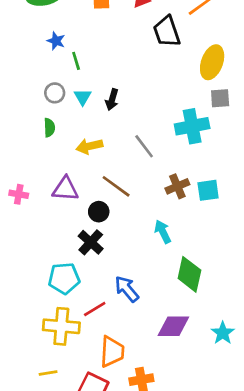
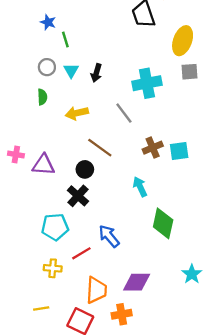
cyan cross: (192, 126) -> (147, 83), moved
purple triangle: (65, 189) -> (43, 165), moved
yellow cross: (61, 326) -> (53, 268), size x0.6
purple diamond: (173, 326) -> (137, 282), moved

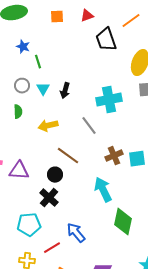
cyan arrow: (140, 187) -> (103, 190), size x1.4

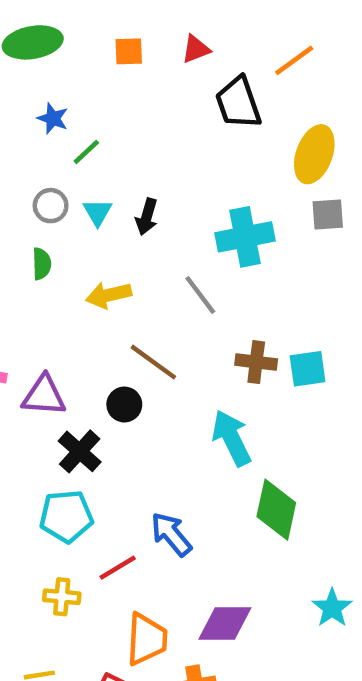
green line: (38, 62) -> (86, 152), turned 64
brown cross: (114, 156) -> (256, 362), turned 30
black cross: (49, 198) -> (80, 451), moved

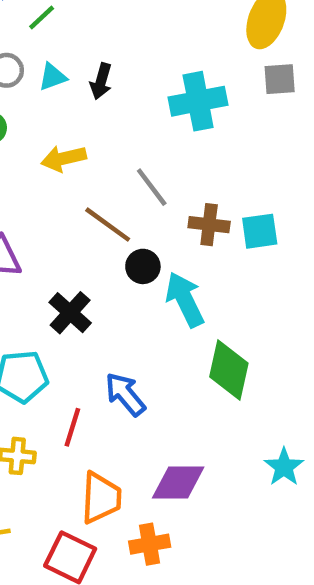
cyan triangle: (98, 212) -> (53, 77), turned 40
gray line: (200, 295) -> (152, 187), moved
black circle: (124, 405) -> (143, 266), moved
black cross: (80, 451) -> (70, 313), moved
red line: (118, 568) -> (72, 427), turned -42

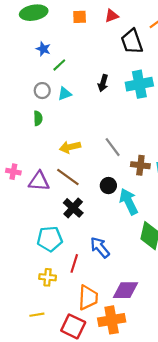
black arrow: (101, 81) -> (103, 83), moved
cyan cross: (198, 101) -> (139, 84), moved
yellow arrow: (64, 158) -> (70, 147), moved
brown line: (108, 225) -> (68, 177), moved
orange cross: (150, 544) -> (112, 320), size x1.4

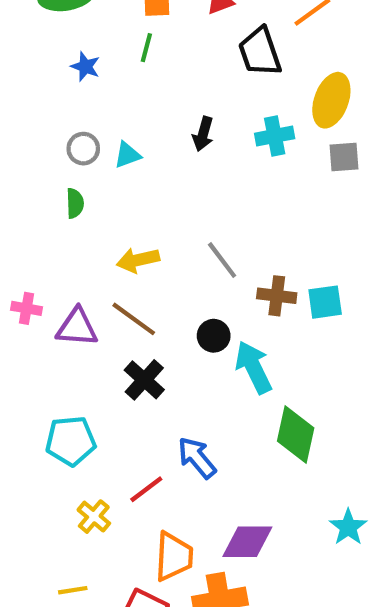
green line: (59, 65) -> (146, 48), moved, turned -32
cyan cross: (139, 84) -> (275, 136), size x0.7
cyan pentagon: (50, 239) -> (71, 441), moved
red line: (74, 263) -> (146, 489), turned 36
yellow cross: (48, 277) -> (94, 517), turned 35

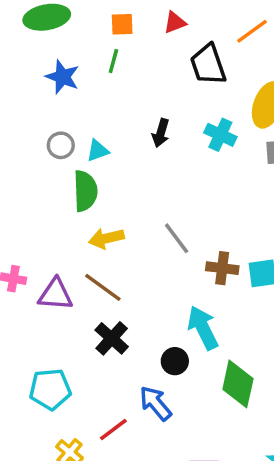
blue star: (85, 67) -> (63, 77), size x1.4
cyan cross: (275, 136) -> (220, 135), turned 36
green semicircle: (75, 203) -> (85, 191), moved, size x1.6
black circle: (214, 336) -> (175, 361), moved

